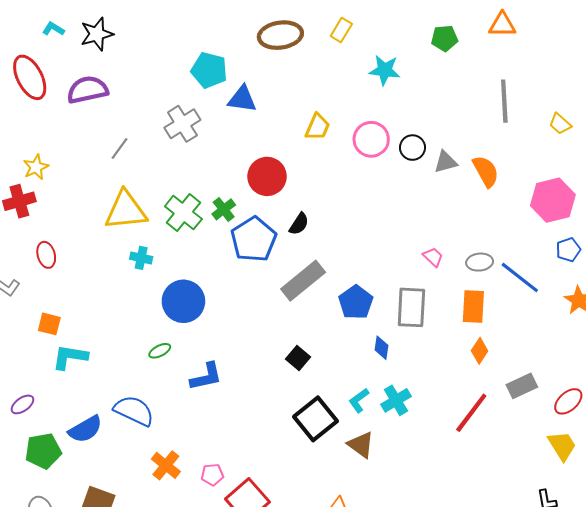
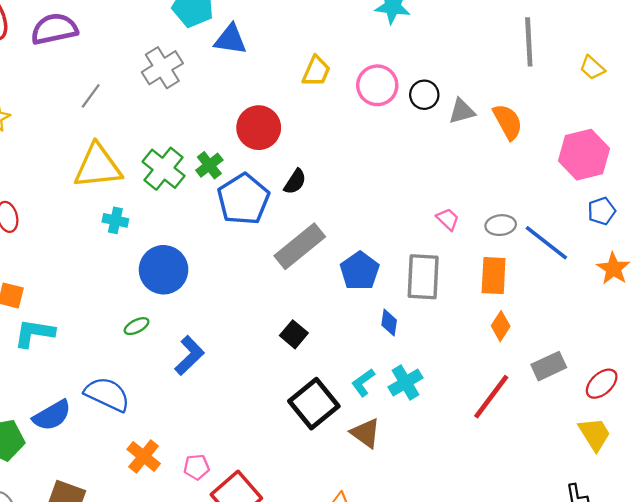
blue L-shape: (206, 377) -> (189, 355), turned -32

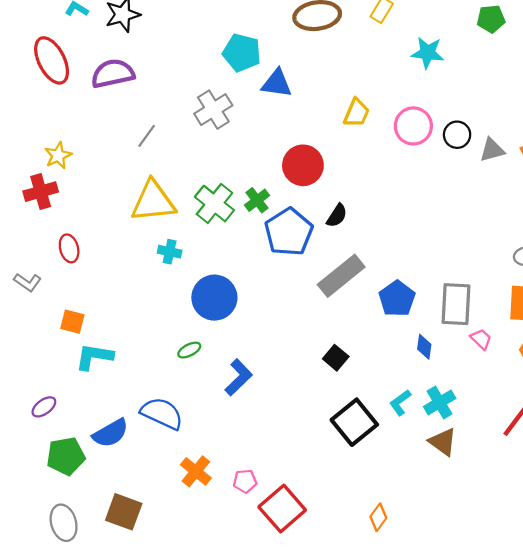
pink trapezoid: (448, 219) -> (481, 339), moved
brown triangle: (366, 433) -> (443, 442), moved

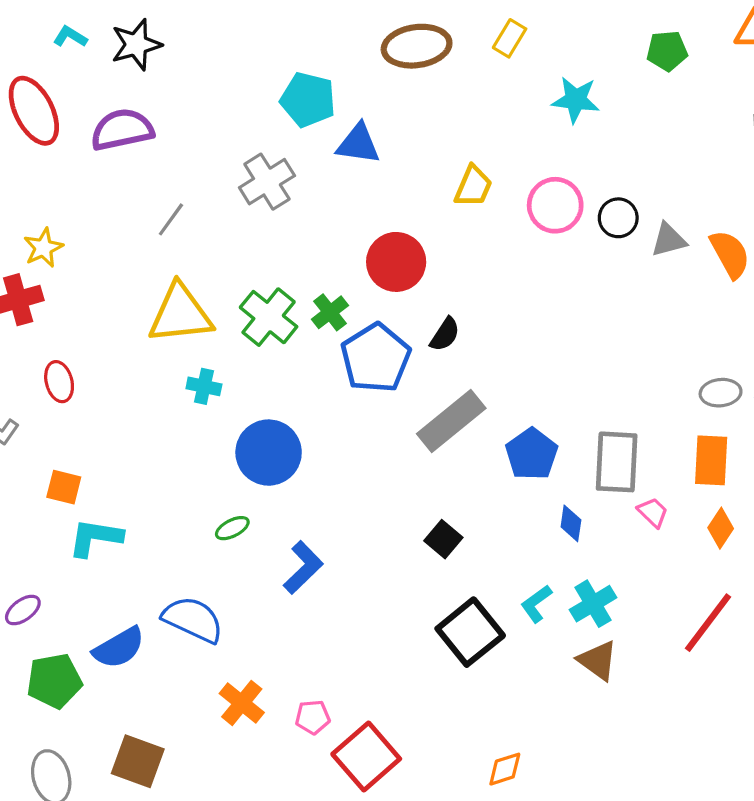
orange diamond: (378, 517) -> (505, 769), turned 36

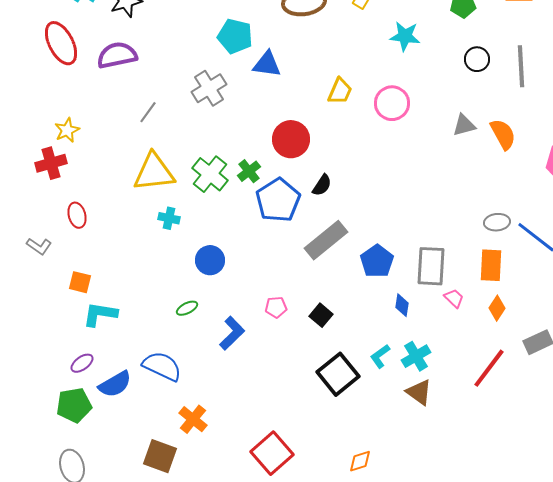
black circle: (618, 218) -> (477, 59), moved
blue circle: (269, 453) -> (210, 260), size x0.7
purple ellipse: (23, 610) -> (82, 363), moved
pink pentagon: (313, 717) -> (276, 307), moved
brown square: (138, 761) -> (160, 456), moved

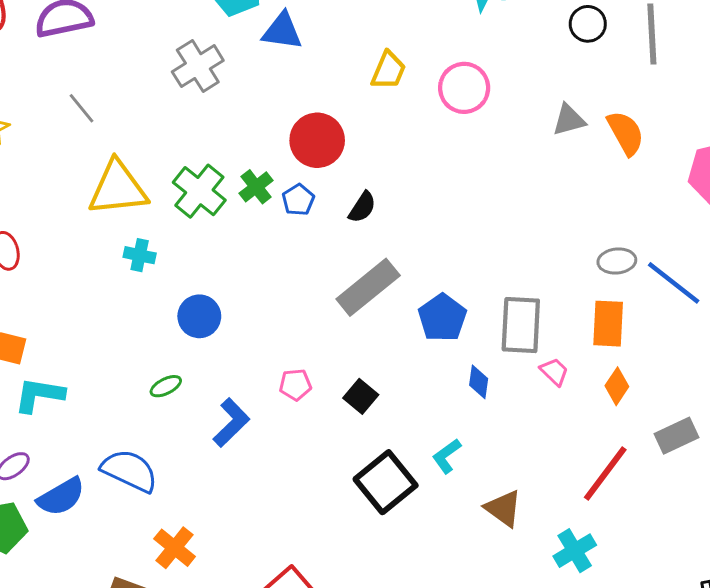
gray line: (148, 112) -> (81, 108), moved, turned -75
blue pentagon: (278, 200) -> (298, 200), moved, size x0.5
cyan cross: (416, 356) -> (575, 551), moved

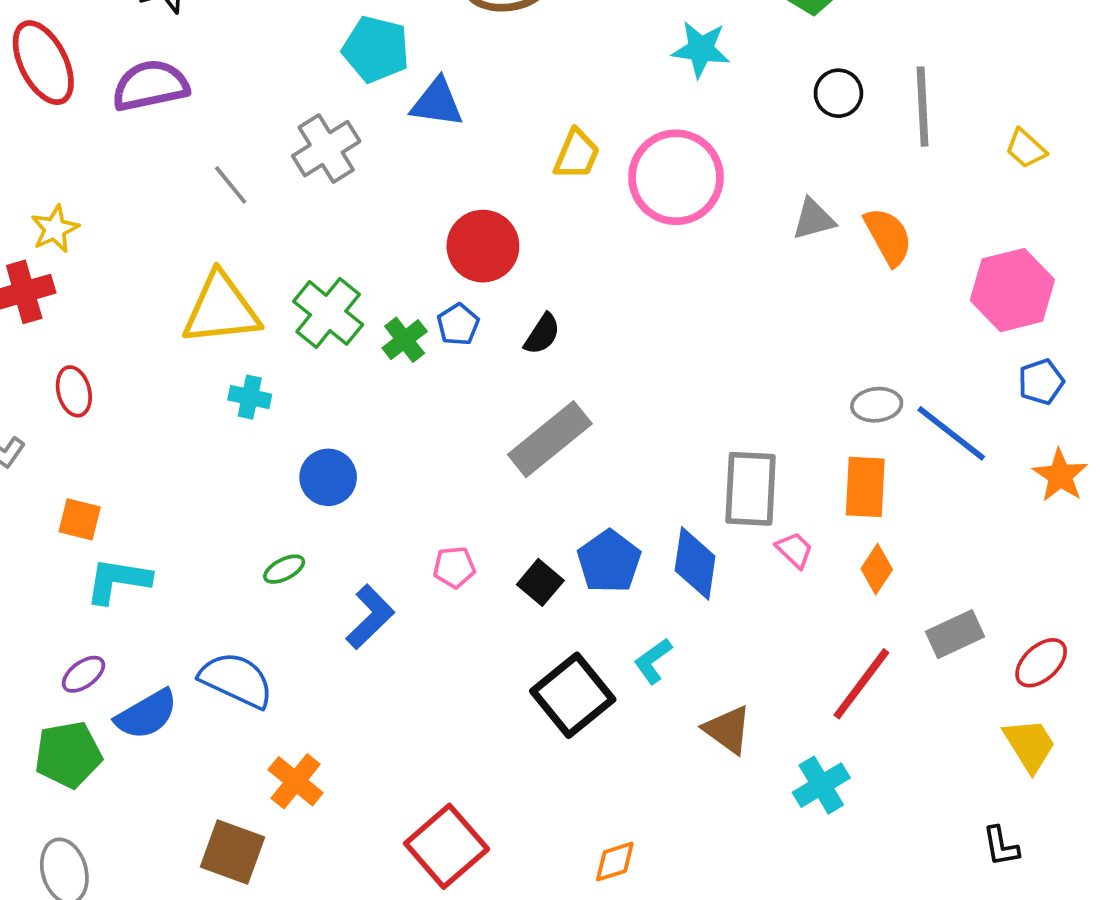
pink circle: (464, 88) -> (676, 177), size x1.4
gray line: (81, 108) -> (231, 185), moved
green cross: (256, 187) -> (405, 340), moved
blue pentagon: (442, 318) -> (609, 561), moved
blue diamond: (479, 382) -> (695, 563), size x1.6

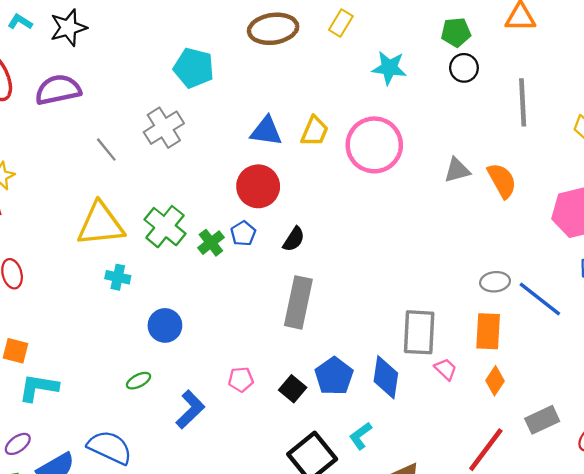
black circle: (838, 93) -> (464, 68), moved
blue triangle: (437, 103) -> (266, 131), moved
gray rectangle: (550, 439) -> (298, 302), turned -39

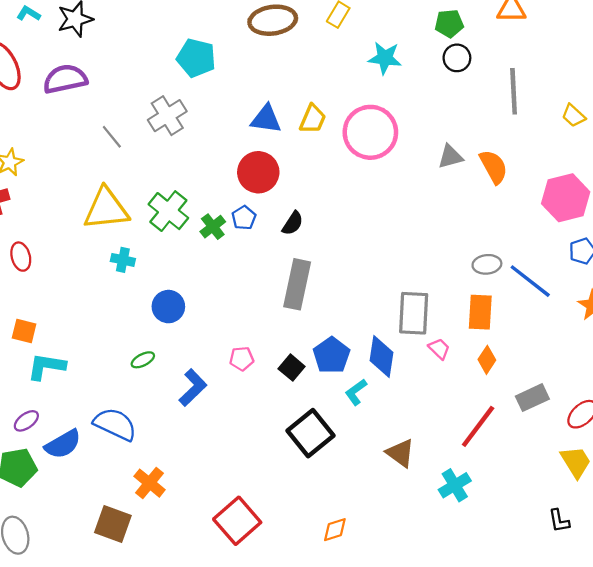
cyan L-shape: (360, 436) -> (356, 392), moved

